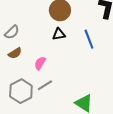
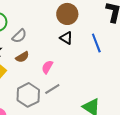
black triangle: (59, 34) -> (66, 38), turned 40

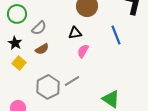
black triangle: (66, 38) -> (75, 33), moved, turned -40
pink semicircle: (47, 67) -> (83, 51), moved

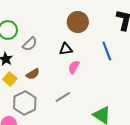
brown semicircle: (42, 49) -> (33, 74), moved
gray hexagon: (48, 87) -> (25, 103), moved

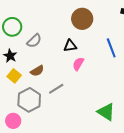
gray line: (63, 97) -> (56, 89), moved

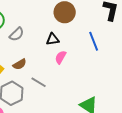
gray line: (56, 89) -> (39, 82), turned 63

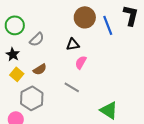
blue line: (94, 41) -> (108, 25), moved
gray line: (39, 82) -> (72, 87), moved

